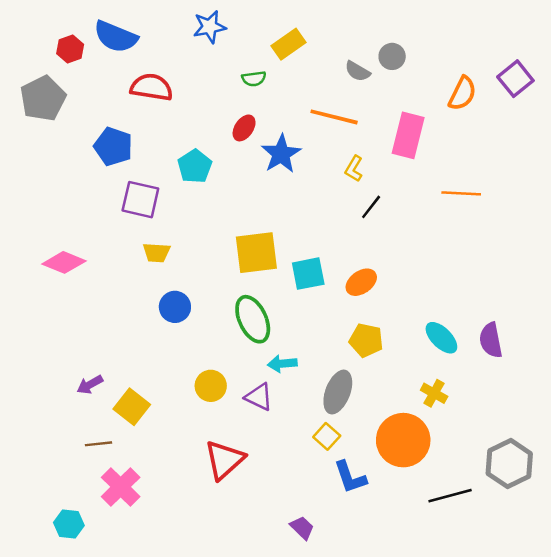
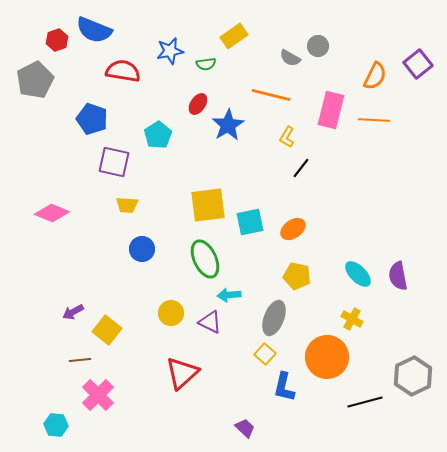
blue star: (209, 27) -> (170, 51), moved
orange line: (461, 193) -> (374, 120), moved
blue L-shape: (350, 477) -> (284, 387), turned 32

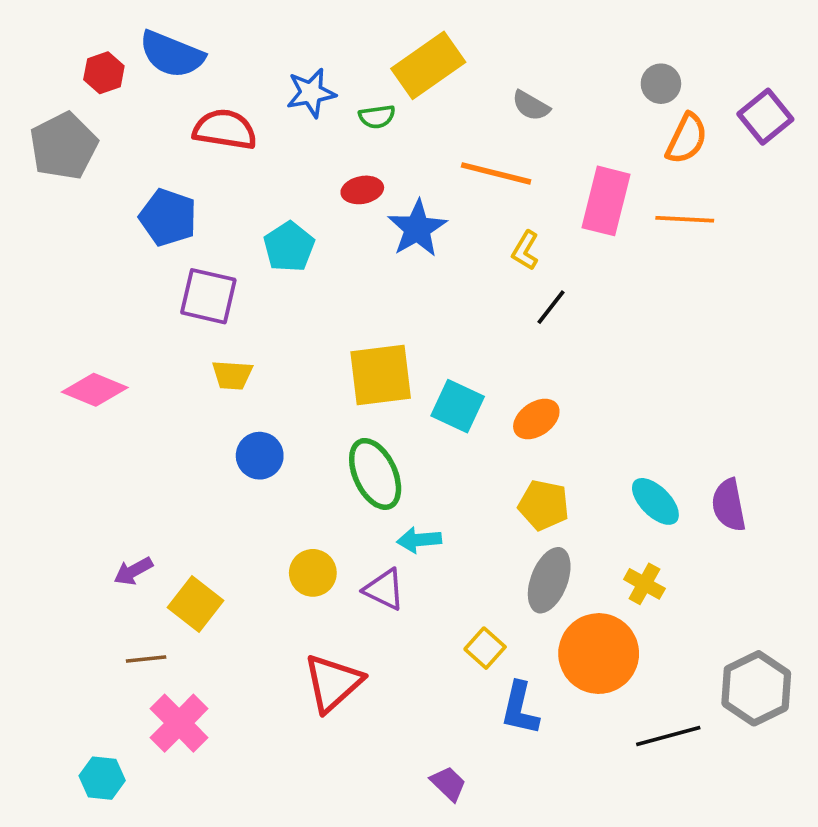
yellow rectangle: (234, 36) -> (428, 65), size x1.4
gray circle: (318, 46) -> (661, 84), moved
red ellipse: (198, 104) -> (362, 190), turned 45
cyan square: (250, 222) -> (458, 406), turned 36
gray ellipse: (274, 318) -> (549, 580), moved

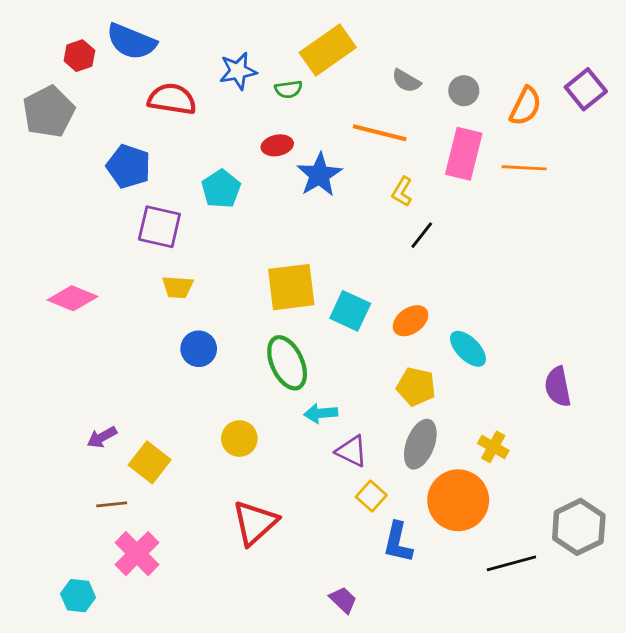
gray circle: (661, 84) -> (464, 91), moved
cyan ellipse: (655, 501) -> (468, 349), moved
purple triangle: (384, 589) -> (352, 451), moved

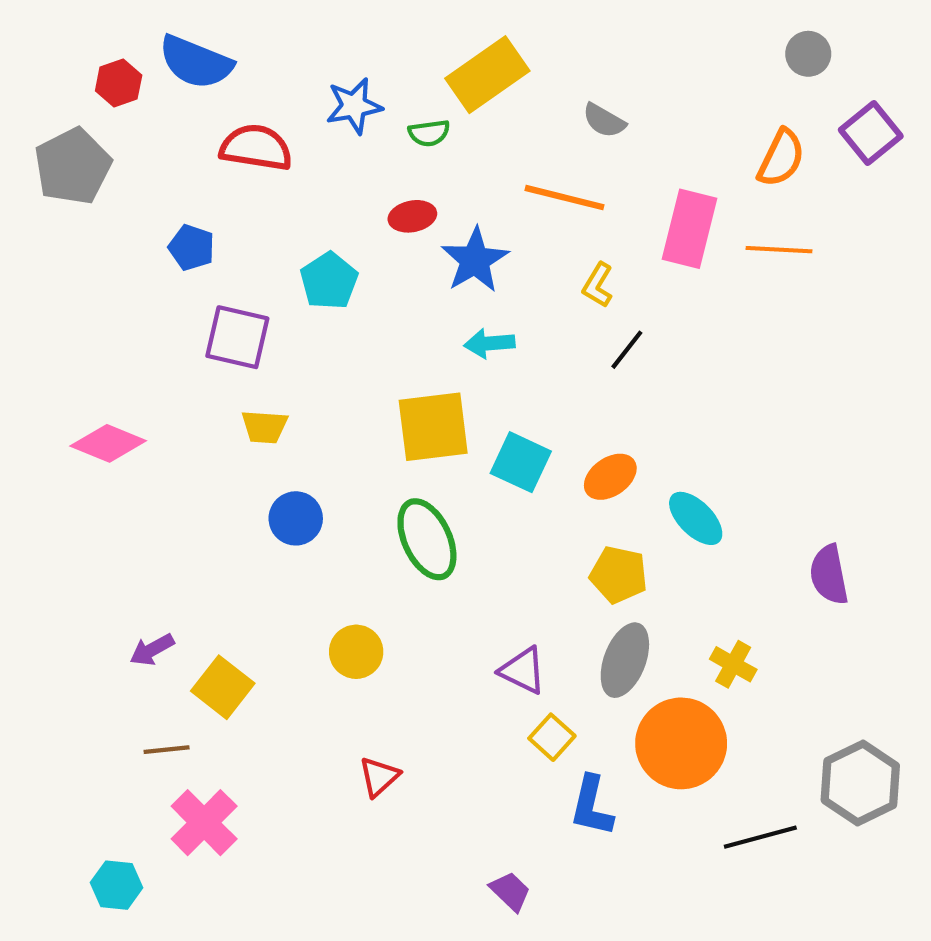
gray circle: (464, 91) -> (808, 54), moved
blue pentagon: (129, 166) -> (192, 248), size x0.7
cyan arrow: (321, 413) -> (489, 343), moved
red triangle: (255, 523) -> (379, 777), size x0.6

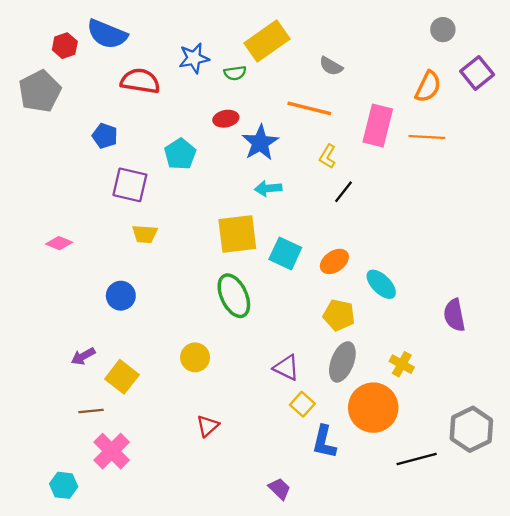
pink diamond: (108, 443) -> (59, 243), size x0.7
blue circle: (296, 518) -> (121, 296), moved

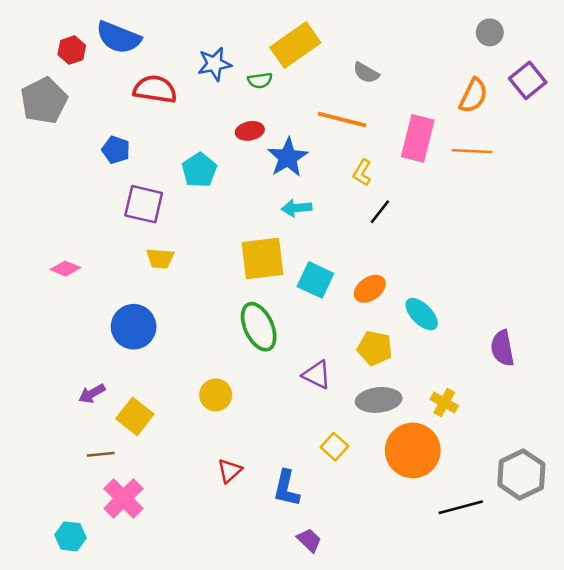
blue circle: (121, 296) -> (134, 327), size x1.4
gray ellipse: (342, 362) -> (379, 400), turned 63
purple triangle: (286, 368) -> (317, 375), moved
blue L-shape: (324, 442) -> (286, 488), moved

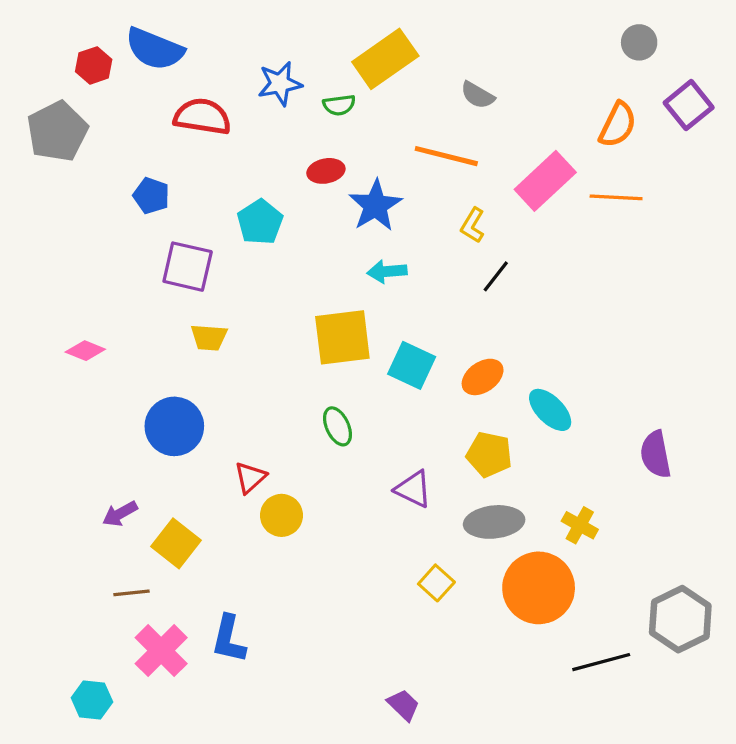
pink rectangle: (418, 138) -> (545, 181), turned 33
green ellipse: (259, 327) -> (338, 426), size x0.6
red triangle: (230, 471) -> (250, 477), moved
blue L-shape: (286, 488) -> (229, 639), moved

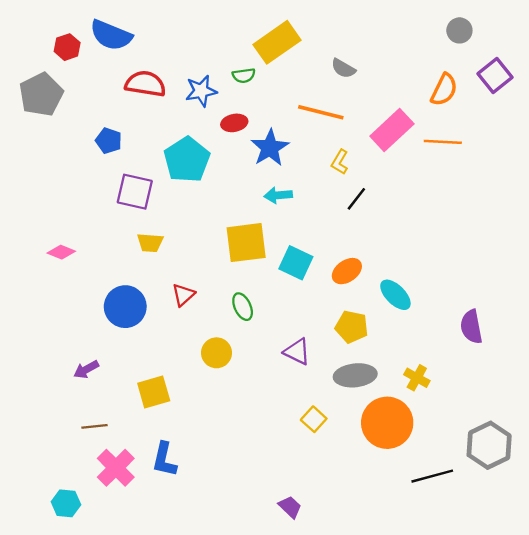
blue star: (280, 84) -> (201, 91), moved
cyan pentagon: (260, 222) -> (187, 160), size x1.4
red triangle: (250, 477) -> (183, 295), moved
yellow circle: (281, 515) -> (216, 353), moved
yellow square: (176, 543) -> (154, 392), moved, turned 36

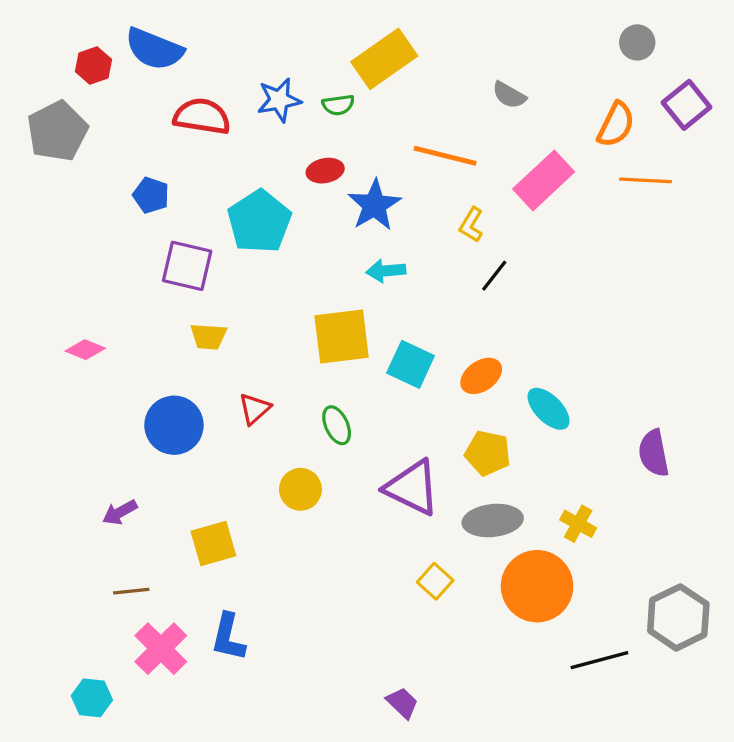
gray semicircle: (343, 68) -> (509, 95), moved
blue star: (201, 91) -> (279, 100), moved
orange line: (443, 142) -> (645, 180), moved
purple triangle: (297, 352) -> (412, 488), size x1.5

